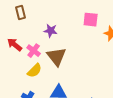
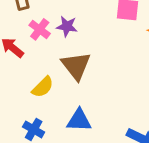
pink cross: (34, 51) -> (40, 29), moved

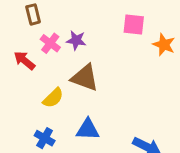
brown triangle: (76, 66) -> (85, 78), turned -32

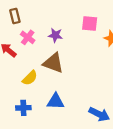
purple star: (76, 40) -> (55, 35), moved
blue cross: (45, 138) -> (23, 108), turned -32

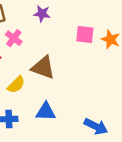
pink square: (90, 23) -> (85, 34), moved
purple star: (55, 35) -> (42, 14), moved

